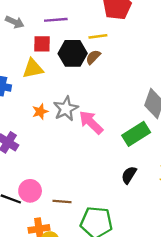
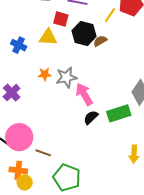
yellow line: (98, 36) -> (110, 15), moved, turned -63
black semicircle: (129, 175) -> (91, 117), moved
pink circle: (30, 191) -> (19, 137), size x1.4

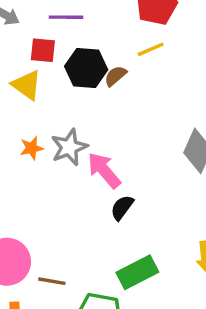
yellow line: (110, 15) -> (151, 49), moved, turned 42
yellow triangle: (48, 37) -> (27, 85), turned 42
green rectangle: (119, 113) -> (137, 272), moved

